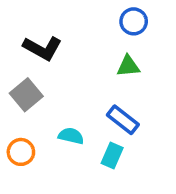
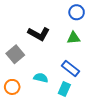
black L-shape: (42, 48) -> (39, 34), moved

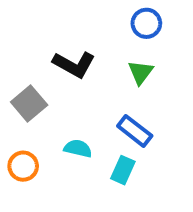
green triangle: (74, 38) -> (141, 72), turned -48

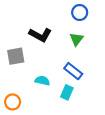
gray square: (29, 104) -> (16, 56), turned 30
orange circle: (23, 166) -> (13, 102), moved

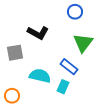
green triangle: (76, 39) -> (83, 43), moved, size x1.5
cyan semicircle: (42, 81) -> (40, 76), size x1.5

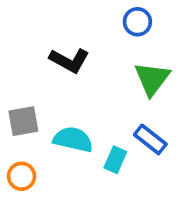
gray square: (15, 53) -> (23, 121), moved
blue rectangle: (69, 67) -> (150, 139), moved

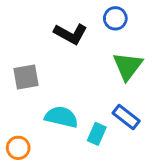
black L-shape: (69, 60) -> (71, 34), moved
gray square: (23, 121) -> (26, 77), moved

